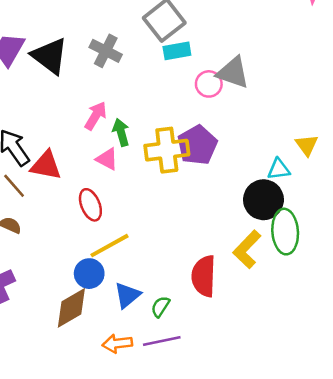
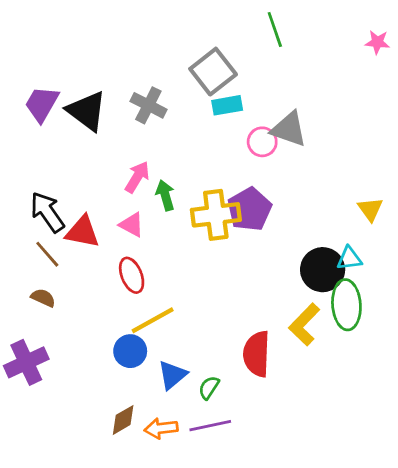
pink triangle: (107, 159) -> (132, 225), moved
cyan triangle: (279, 169) -> (349, 258), moved
brown diamond: (71, 308) -> (123, 420), moved, size x0.7

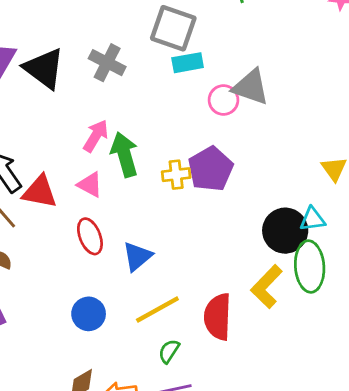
gray square: (213, 72) -> (173, 28), turned -33
green arrow: (165, 195) -> (124, 155), size x1.4
yellow cross: (216, 215) -> (176, 175), size x0.6
yellow line: (153, 320) -> (157, 310), moved
blue triangle: (172, 375) -> (137, 256), moved

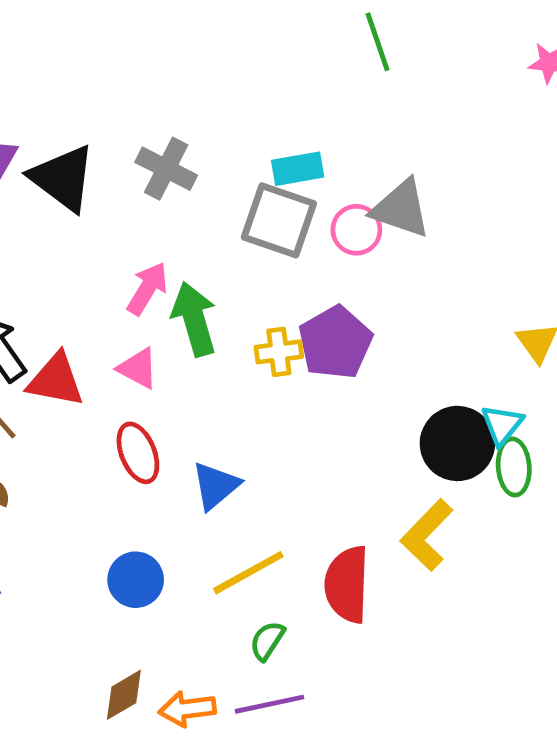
gray square: (173, 28) -> (279, 220), moved
cyan triangle: (312, 219) -> (502, 425), turned -44
green ellipse: (310, 266) -> (514, 467), moved, size x0.7

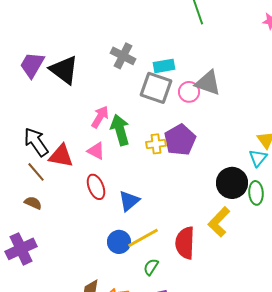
gray cross: (166, 169) -> (123, 56), moved
cyan triangle: (502, 425) -> (258, 158), moved
blue circle: (136, 580) -> (119, 242), moved

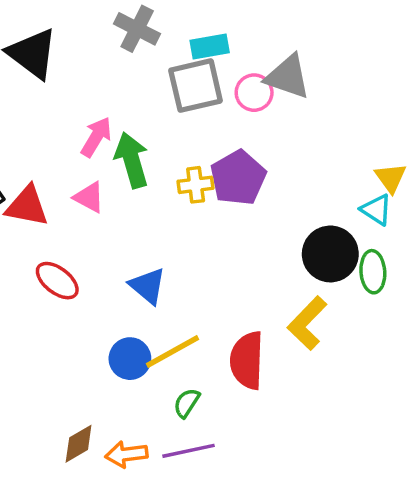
gray square: (156, 88) -> (196, 86), turned -32
cyan triangle: (258, 158) -> (376, 210), turned -36
red ellipse: (96, 187) -> (57, 281), moved, turned -30
blue triangle: (129, 201) -> (148, 286), turned -40

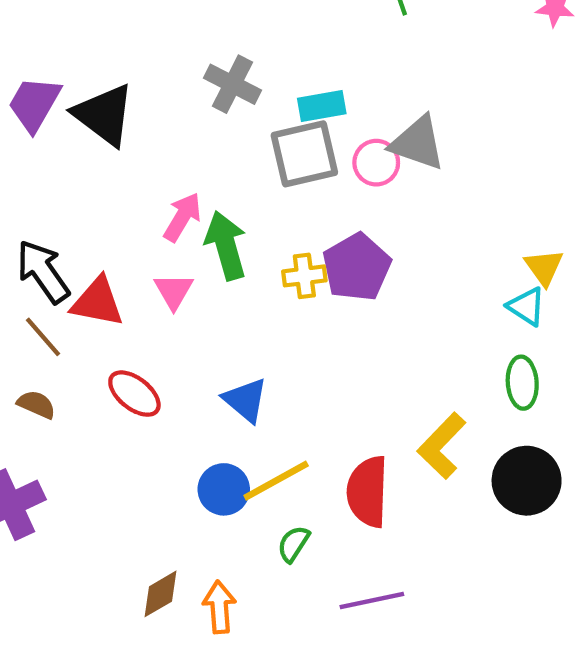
pink triangle: (89, 197) -> (174, 291), turned 32
black circle: (330, 254) -> (527, 481), moved
purple line: (188, 451) -> (372, 600), moved
orange arrow: (126, 454) -> (219, 607), turned 93

